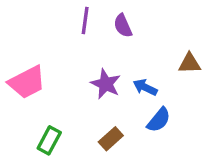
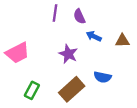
blue arrow: (145, 87) -> (94, 36), moved
blue semicircle: (159, 120) -> (103, 77), turned 63
brown rectangle: (111, 139) -> (72, 89), size x1.6

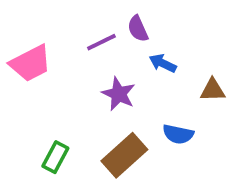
purple line: (55, 13) -> (101, 42), moved, turned 56
brown triangle: (122, 41) -> (213, 90), moved
pink trapezoid: (17, 53) -> (30, 63), moved

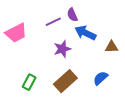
blue arrow: (163, 63) -> (85, 33), size x1.5
purple star: (119, 94) -> (62, 49), turned 30
blue semicircle: (178, 134) -> (100, 78), moved, turned 126

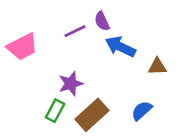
purple star: (62, 49) -> (71, 84), moved
green rectangle: (29, 82) -> (55, 111), moved

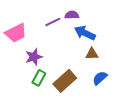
purple semicircle: (102, 21) -> (72, 15), turned 112
brown triangle: (157, 67) -> (92, 54), moved
purple star: (71, 84) -> (34, 57), moved

